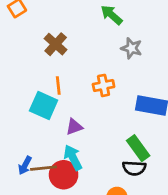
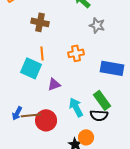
brown cross: (56, 44) -> (40, 22), turned -30
cyan arrow: (73, 157) -> (76, 107), moved

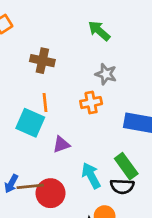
gray star: (97, 25) -> (106, 74), moved

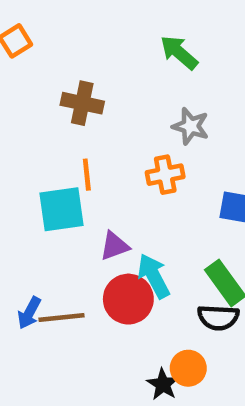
cyan square: (30, 123) -> (61, 209), turned -32
cyan arrow: (91, 176) -> (154, 276), moved
red circle: (50, 193) -> (128, 299), moved

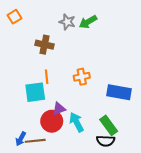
green arrow: (179, 52) -> (88, 22), turned -72
gray star: (191, 126) -> (67, 22), moved
red circle: (128, 299) -> (52, 121), moved

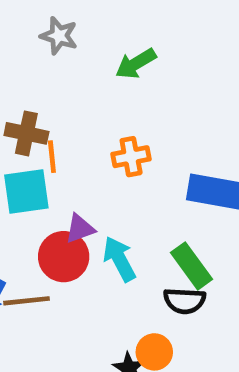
gray star: (67, 22) -> (59, 36), moved
green arrow: (88, 22) -> (136, 64), moved
brown cross: (44, 45) -> (26, 133), moved

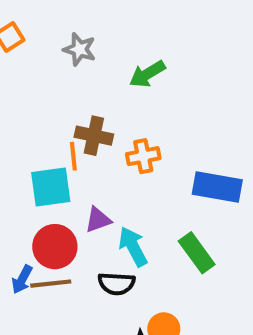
brown cross: (26, 133) -> (94, 136), moved
red circle: (64, 257) -> (55, 247), moved
black semicircle: (185, 301) -> (117, 284), moved

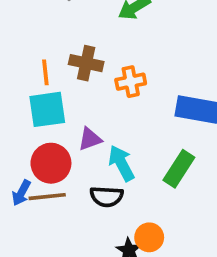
orange line: (73, 156) -> (45, 72), moved
green rectangle: (197, 253) -> (179, 169), turned 69

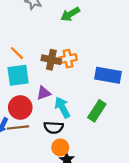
brown cross: (86, 63) -> (51, 60), moved
orange line: (45, 72) -> (17, 53), turned -40
orange circle: (149, 237) -> (60, 147), moved

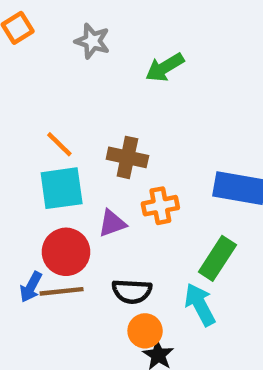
orange cross: (68, 59) -> (160, 206), moved
cyan arrow: (62, 107) -> (200, 305), moved

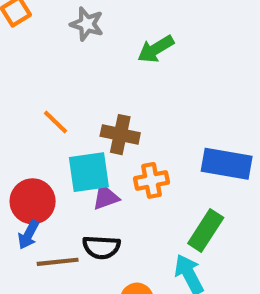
cyan square: (62, 188) -> (89, 172), moved
red circle: (66, 252) -> (33, 201), moved
blue arrow: (31, 287) -> (28, 235), moved
black semicircle: (132, 291) -> (101, 247), moved

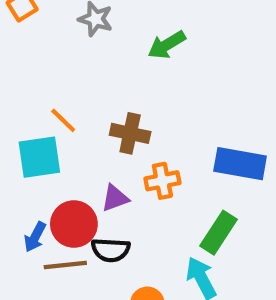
cyan square: (89, 172) -> (39, 157), moved
red circle: (33, 201) -> (74, 224), moved

